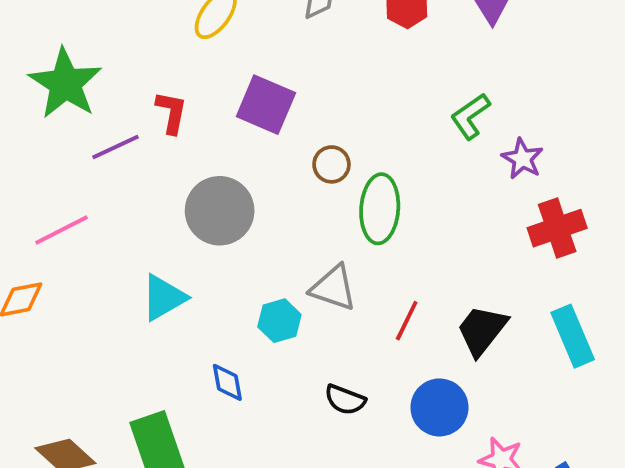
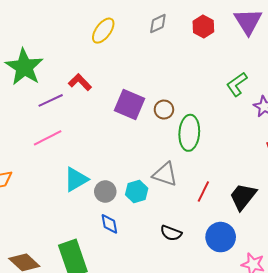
purple square: (266, 105) -> (130, 104), moved
red L-shape: (171, 112) -> (80, 82), turned -55
gray circle: (220, 211) -> (105, 192), moved, size x0.6
pink line: (61, 230) -> (48, 138), moved

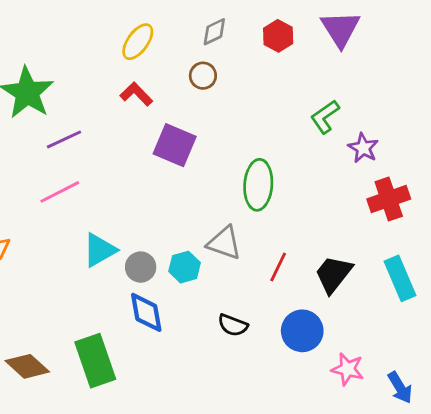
red L-shape: (80, 82) -> (136, 94), moved
brown circle: (164, 110) -> (203, 76), moved
blue diamond: (109, 224) -> (146, 312), size x1.4

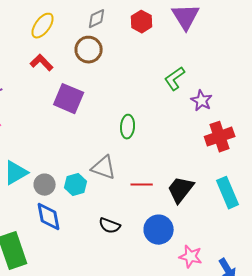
brown circle: (203, 76) -> (89, 50), size x1.4
green ellipse: (258, 185) -> (128, 127), size x0.7
red line: (278, 267) -> (142, 185), turned 65

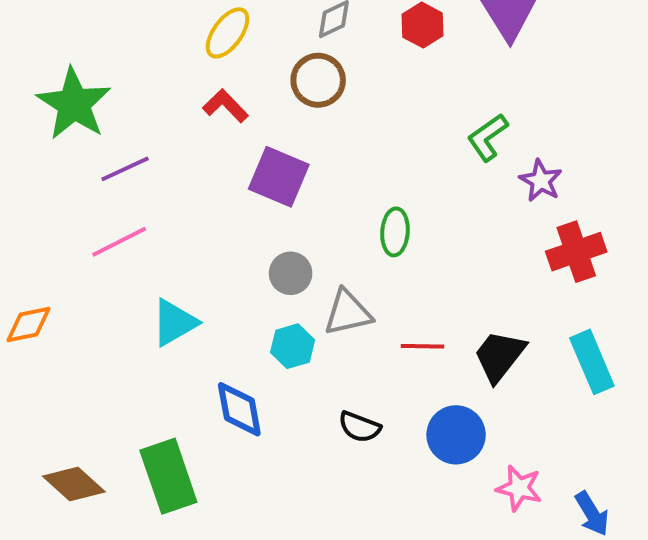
gray triangle: (104, 168) -> (348, 313), turned -32
gray circle: (45, 185) -> (291, 273), moved

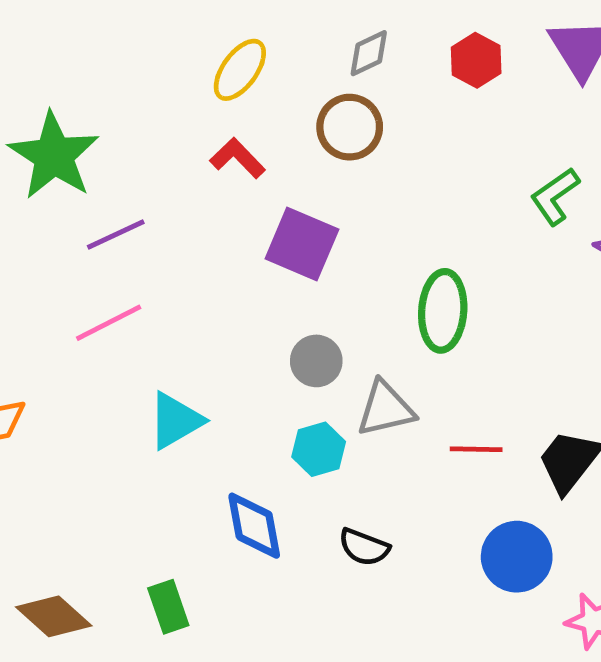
green ellipse: (395, 232) -> (443, 311), size x1.4
black semicircle: (359, 427) -> (364, 547), moved
green rectangle: (168, 476) -> (168, 607), size x0.6

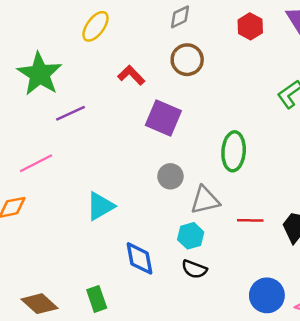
gray diamond: (369, 53) -> (180, 17), moved
yellow ellipse: (240, 70) -> (95, 26), moved
pink line: (109, 323) -> (36, 163), moved
cyan hexagon: (319, 449) -> (191, 236), moved
blue circle: (517, 557) -> (267, 295), moved

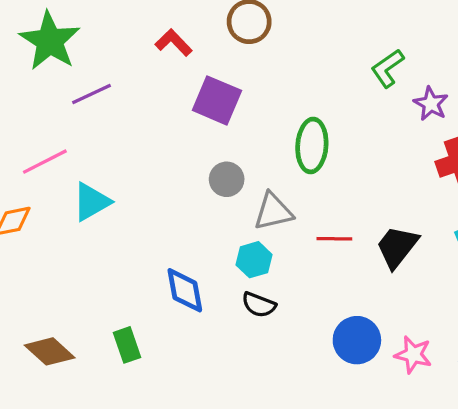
cyan triangle: (100, 206) -> (92, 202), moved

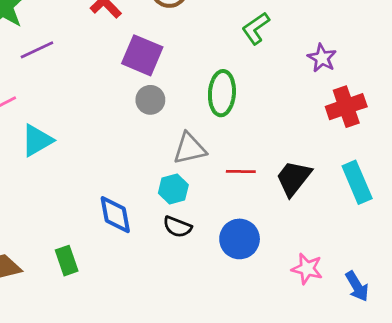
green L-shape: (387, 68) -> (256, 28), moved
gray circle: (227, 179) -> (150, 100), moved
blue circle: (357, 340) -> (240, 239), moved

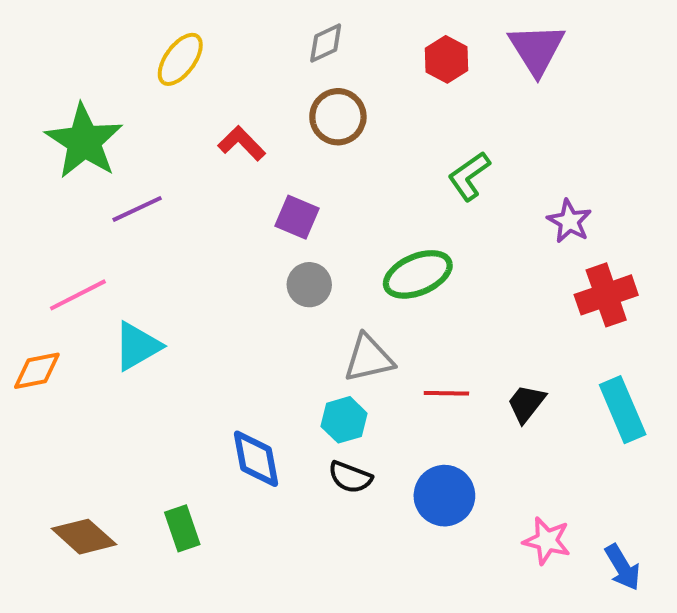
purple square: (142, 55) -> (297, 217), size x0.7
green ellipse: (222, 93) -> (418, 274), turned 63
black trapezoid: (294, 178) -> (526, 403), size x0.7

